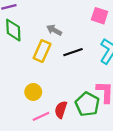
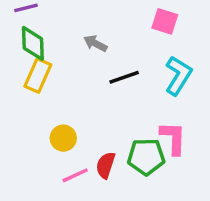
yellow rectangle: (42, 51) -> (38, 76), moved
green pentagon: (87, 104) -> (146, 157), turned -30

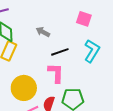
yellow circle: (63, 138) -> (24, 88), size x1.6
pink L-shape: (173, 138) -> (56, 73), moved

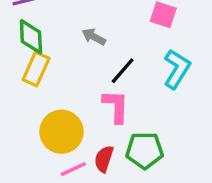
black line: (60, 52) -> (123, 71), turned -30

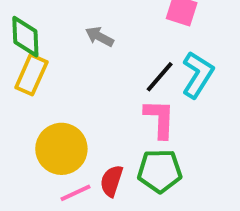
black line: (123, 71) -> (160, 77), moved
pink L-shape: (116, 106) -> (160, 119), moved

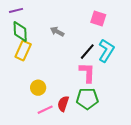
yellow circle: (61, 149) -> (38, 88), size x0.6

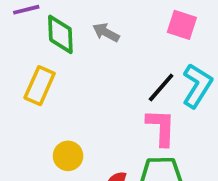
green diamond: (20, 32) -> (60, 34), moved
gray arrow: (57, 32) -> (106, 32), moved

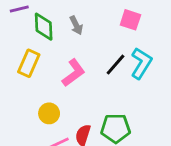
gray arrow: (106, 32) -> (76, 25), turned -144
pink L-shape: (161, 127) -> (73, 73), moved, turned 52

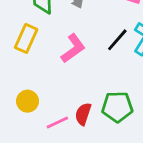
yellow circle: (49, 113) -> (27, 101), moved

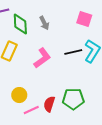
black line: (117, 40) -> (73, 52), turned 36
yellow circle: (27, 101) -> (19, 95), moved

